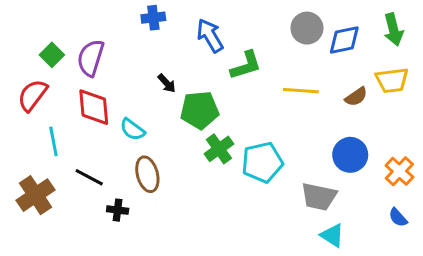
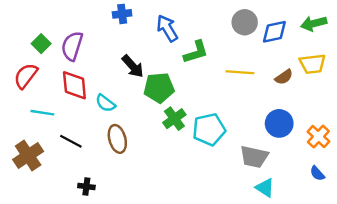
green arrow: (393, 30) -> (314, 23), turned 90
black arrow: (167, 83) -> (133, 66), size x1.5
cyan line: (53, 141) -> (42, 113), turned -70
black cross: (118, 210) -> (86, 186), moved

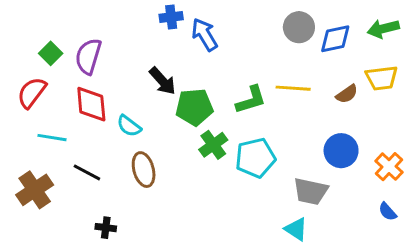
blue cross: (122, 14) -> (171, 17), moved
green L-shape: (196, 52) -> (251, 100), moved
cyan triangle: (265, 188) -> (296, 229), moved

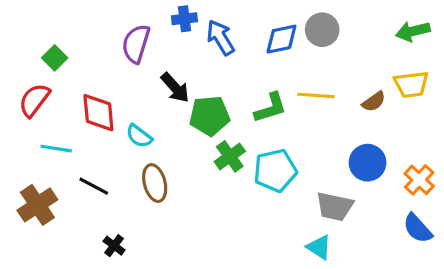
blue diamond: (335, 39) -> (281, 39), moved
purple semicircle: (88, 56) -> (136, 44), moved
blue semicircle: (388, 212) -> (418, 228), size x1.5
black cross: (106, 228) -> (114, 246), turned 30

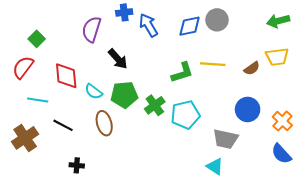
green pentagon: (209, 116) -> (124, 95), moved
black cross: (114, 246) -> (77, 165), turned -32

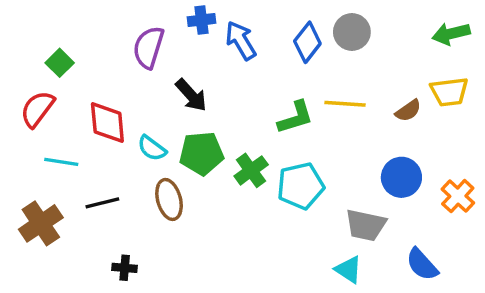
blue diamond: (190, 26) -> (307, 42), turned -40
black line: (63, 125) -> (102, 203), turned -42
blue semicircle: (281, 154) -> (422, 264), moved

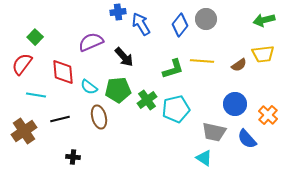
purple semicircle: (148, 47) -> (91, 42), moved, turned 50
black arrow: (191, 95) -> (124, 57), moved
blue semicircle: (422, 264) -> (247, 139), moved

